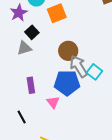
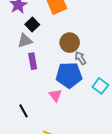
gray arrow: (79, 66) -> (80, 58), size x0.6
cyan square: (94, 72) -> (100, 86), moved
purple rectangle: (31, 85) -> (33, 61), moved

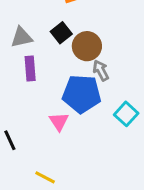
black square: (32, 25) -> (61, 33), moved

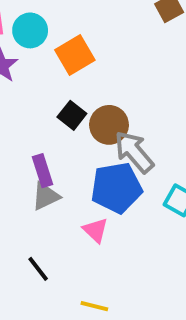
gray triangle: (21, 37) -> (46, 196), moved
gray arrow: (101, 70) -> (134, 152), size x1.6

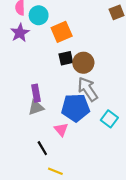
black square: (72, 115) -> (66, 58), moved, turned 32
brown circle: (109, 125) -> (83, 63), moved
black line: (38, 269) -> (42, 148), moved

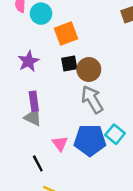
purple star: (20, 33) -> (29, 61), moved
gray triangle: (36, 107) -> (33, 117), turned 42
blue pentagon: (75, 108) -> (90, 140), moved

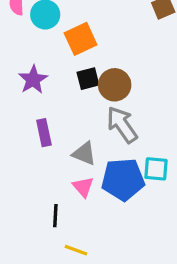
gray triangle: (33, 117) -> (84, 154), moved
cyan square: (115, 134) -> (156, 169), turned -30
black line: (38, 163) -> (55, 216), turned 35

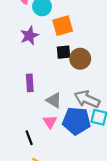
purple star: (33, 80) -> (29, 36), moved
gray arrow: (122, 125) -> (87, 99), moved, turned -40
black line: (55, 216) -> (29, 138), turned -32

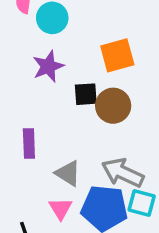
orange square: (63, 26) -> (117, 55), moved
purple star: (29, 36) -> (48, 66), moved

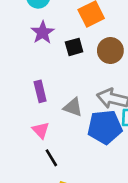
brown circle: (113, 106) -> (110, 51), moved
pink triangle: (61, 209) -> (41, 130), moved

